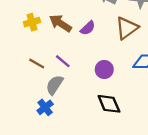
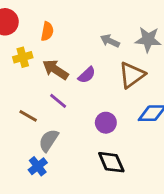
yellow cross: (32, 22) -> (23, 57), moved
purple line: (63, 61) -> (58, 101), moved

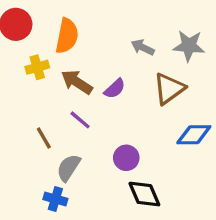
orange semicircle: (47, 31) -> (67, 36), size x1.5
brown line: (28, 116) -> (44, 138), turned 30
purple circle: (106, 123) -> (126, 158), moved
blue cross: (38, 166) -> (55, 199), turned -36

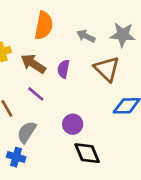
orange semicircle: (67, 36) -> (44, 26), moved
purple semicircle: (115, 89) -> (63, 69), turned 144
brown triangle: (169, 89) -> (107, 69), turned -40

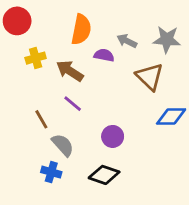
purple semicircle: (63, 69) -> (104, 55), moved, turned 90
gray semicircle: (27, 132) -> (63, 145), turned 105
black diamond: (87, 153) -> (104, 175), moved, turned -48

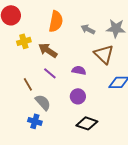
purple semicircle: (104, 55) -> (79, 70), moved
black diamond: (104, 175) -> (87, 123), moved

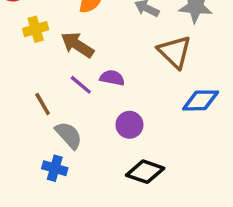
purple semicircle: (79, 70) -> (112, 78), moved

